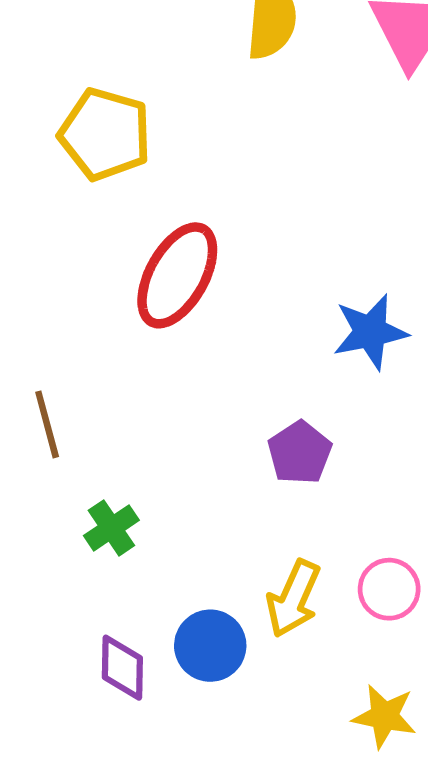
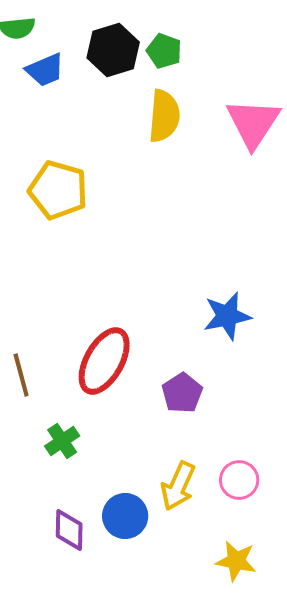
red ellipse: (177, 275) -> (104, 361), moved

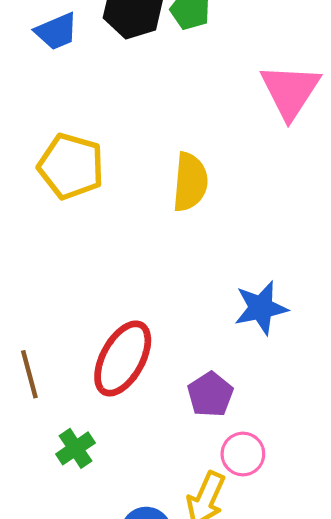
yellow semicircle: (164, 116) -> (190, 182), moved
pink circle: (239, 480) -> (243, 454), moved

